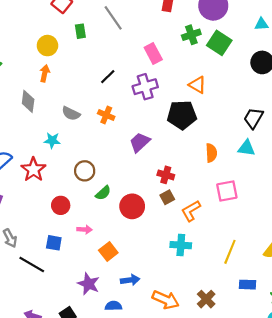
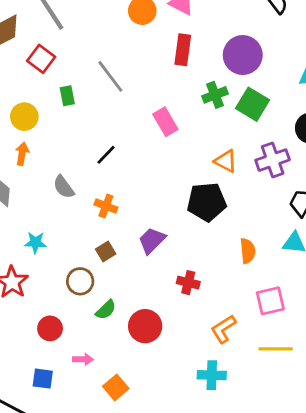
purple cross: (145, 87) -> (273, 160), moved
gray semicircle: (71, 113) -> (64, 187), moved, turned 30
brown square: (167, 197) -> (106, 251), moved
yellow line: (230, 252) -> (276, 349), moved, turned 70

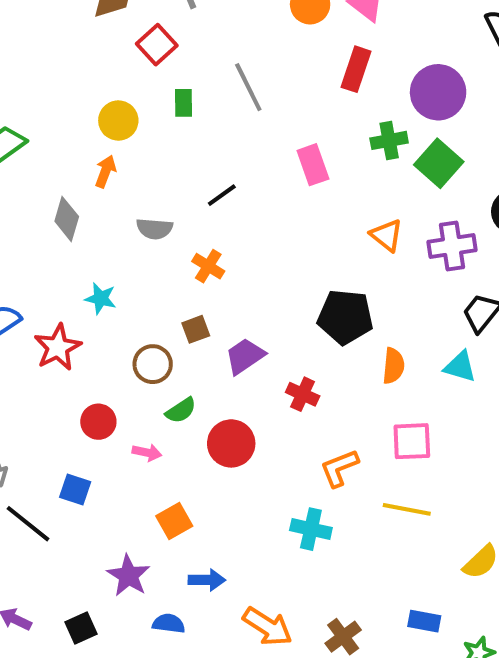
gray semicircle: (64, 187) -> (155, 229), turned -60
black pentagon: (207, 202) -> (345, 317), moved
purple trapezoid: (152, 240) -> (245, 356), moved
pink arrow: (83, 359) -> (147, 452), moved

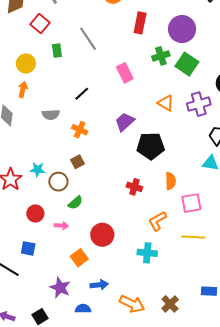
cyan star: (101, 298) -> (38, 170), moved
purple trapezoid: (245, 356) -> (125, 122), moved
orange semicircle: (393, 366) -> (170, 181), moved
red circle: (231, 443) -> (102, 235), moved

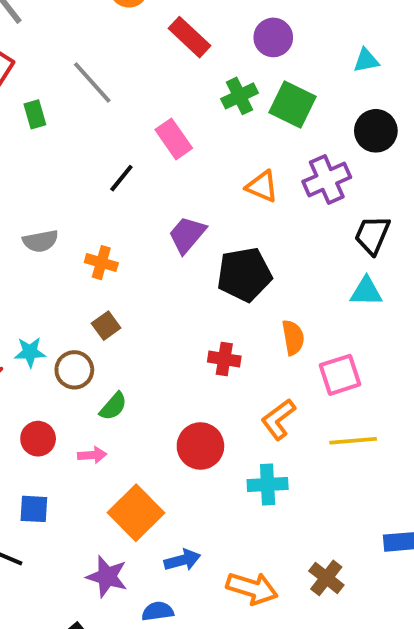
red rectangle: (140, 23) -> (190, 37), turned -50
purple circle: (182, 29) -> (273, 37), size x0.7
black line: (82, 94) -> (121, 178), moved
red circle: (102, 235) -> (200, 446), moved
orange square: (79, 258) -> (136, 513), size x1.5

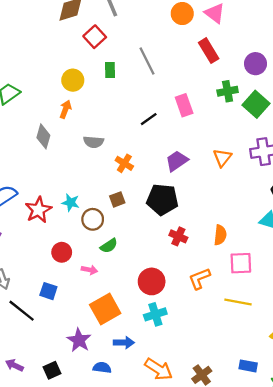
orange triangle: (262, 186) -> (222, 158), moved, turned 30
black pentagon: (244, 275) -> (162, 200), moved
cyan cross: (268, 485) -> (155, 314), moved, turned -30

